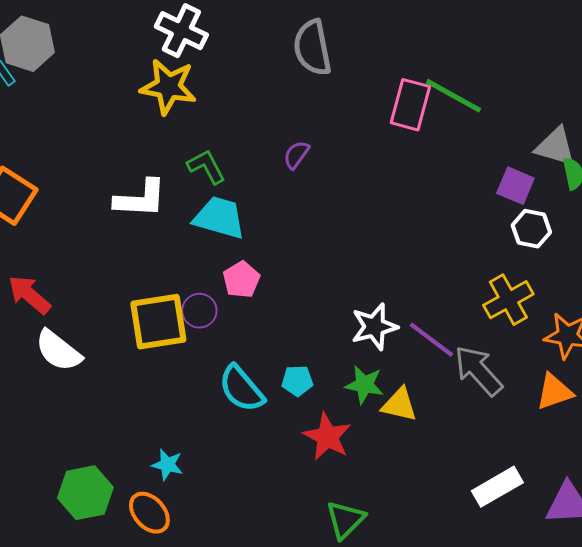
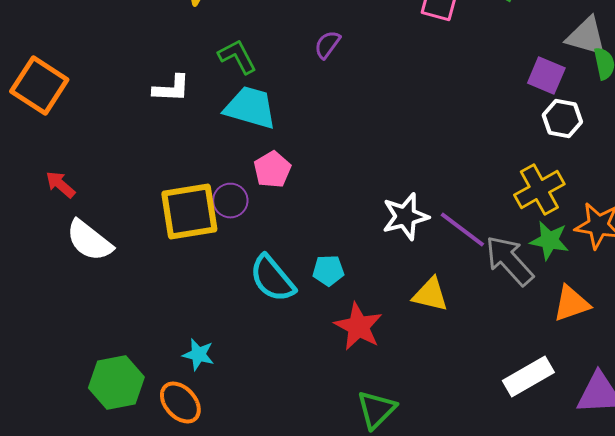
white L-shape: (140, 199) -> (171, 88), size x0.7
red arrow: (29, 295) -> (60, 184), size x0.7
green star: (364, 385) -> (549, 240), moved
orange triangle: (554, 392) -> (571, 304), moved

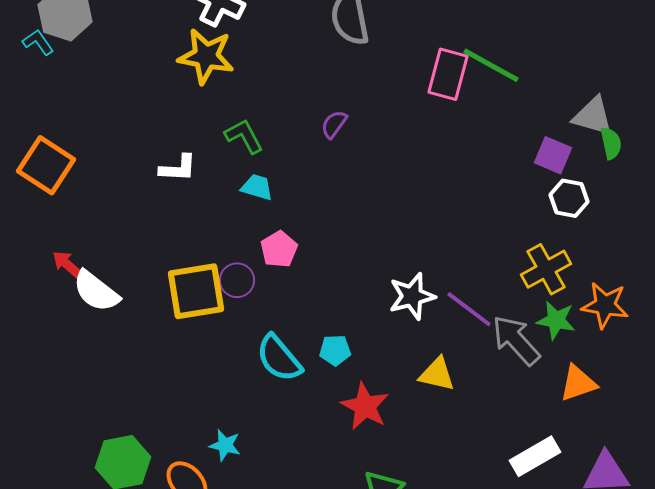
cyan trapezoid: (250, 108) -> (257, 187), size x0.6
white semicircle: (89, 240) -> (96, 291), moved
cyan star: (198, 354) -> (225, 445), moved

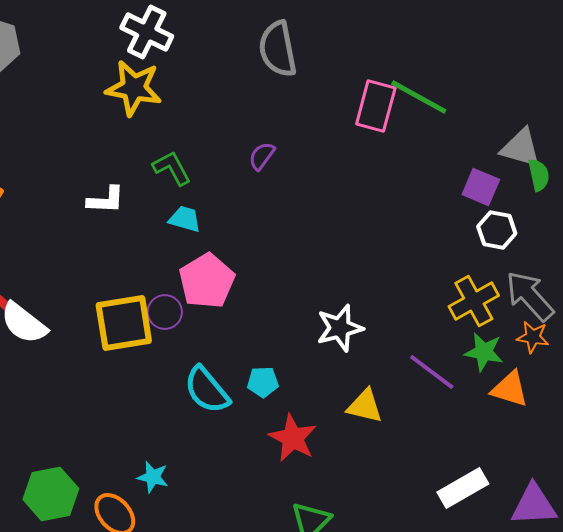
pink pentagon: (279, 249) -> (207, 281), size x1.5
orange star: (605, 305) -> (533, 337), size x0.7
purple line: (469, 309) -> (432, 372), moved
gray arrow: (516, 340) -> (530, 296), moved
orange triangle: (578, 383) -> (510, 389), moved, turned 36

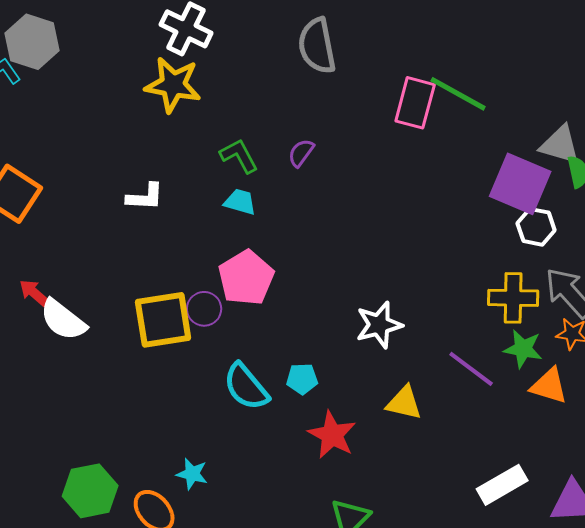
green L-shape: (172, 168) -> (239, 156), moved
purple square: (481, 187) -> (520, 184), size x1.6
cyan trapezoid: (185, 219) -> (240, 202), moved
yellow cross: (474, 301) -> (513, 298), turned 30

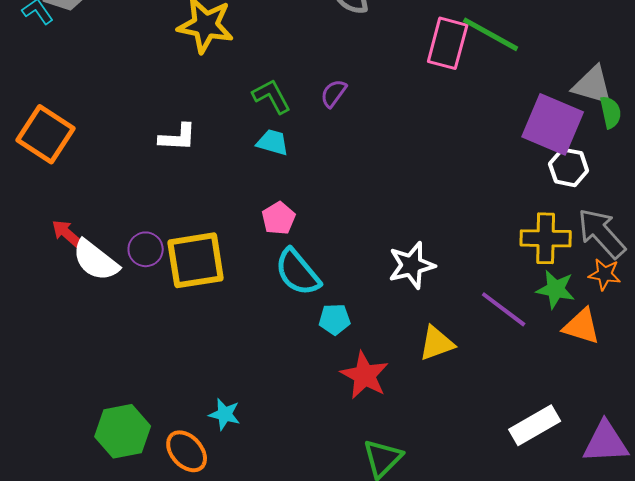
pink pentagon: (246, 278) -> (279, 218), size x0.6
purple circle: (204, 309) -> (146, 249), moved
cyan semicircle: (246, 387) -> (298, 272), moved
yellow triangle: (404, 403) -> (437, 343), turned -33

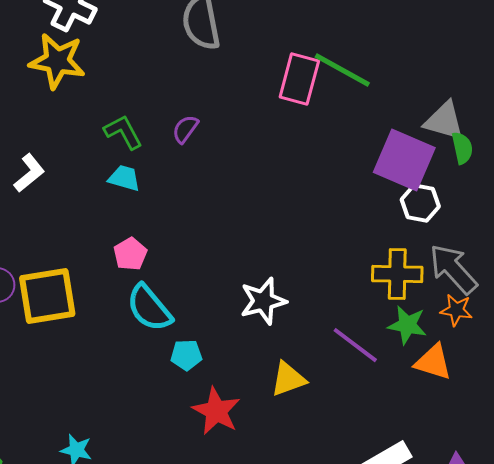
white L-shape: (178, 137) -> (29, 173), turned -42

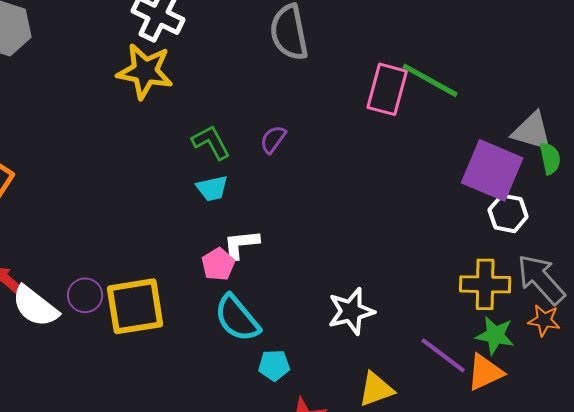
white L-shape: (29, 173) -> (241, 244), moved, turned -147
cyan trapezoid: (124, 178) -> (212, 188), turned 152
orange triangle: (433, 362) -> (485, 372), moved, turned -42

